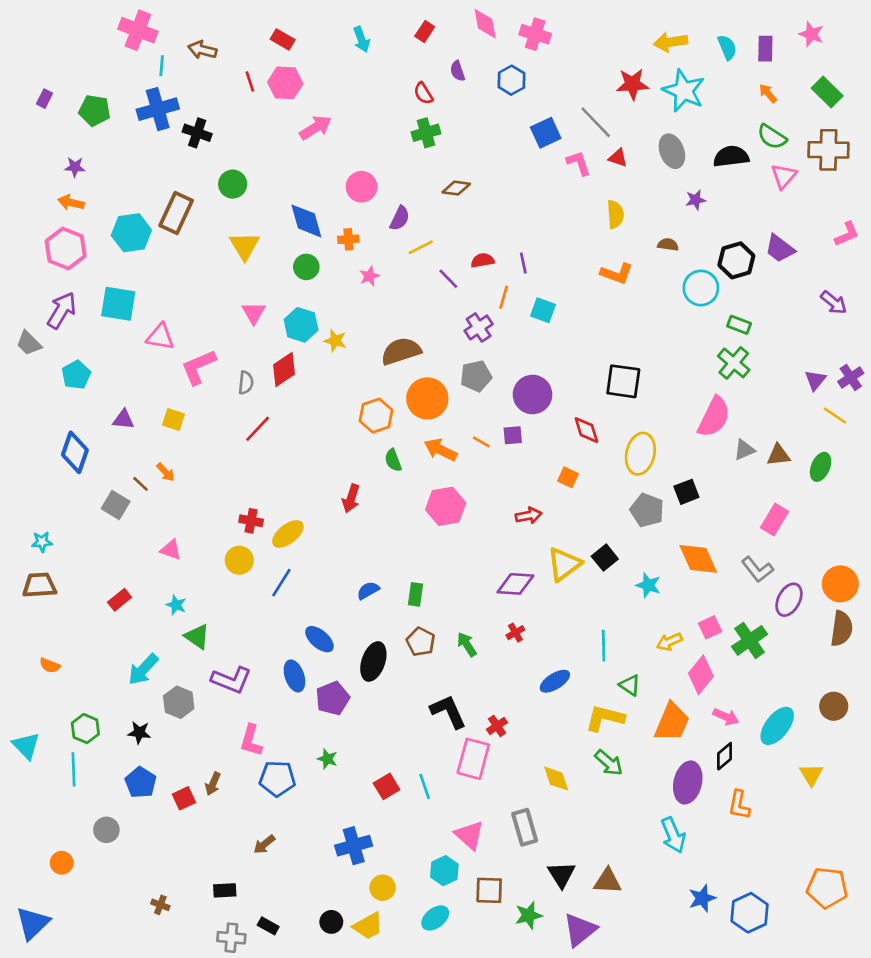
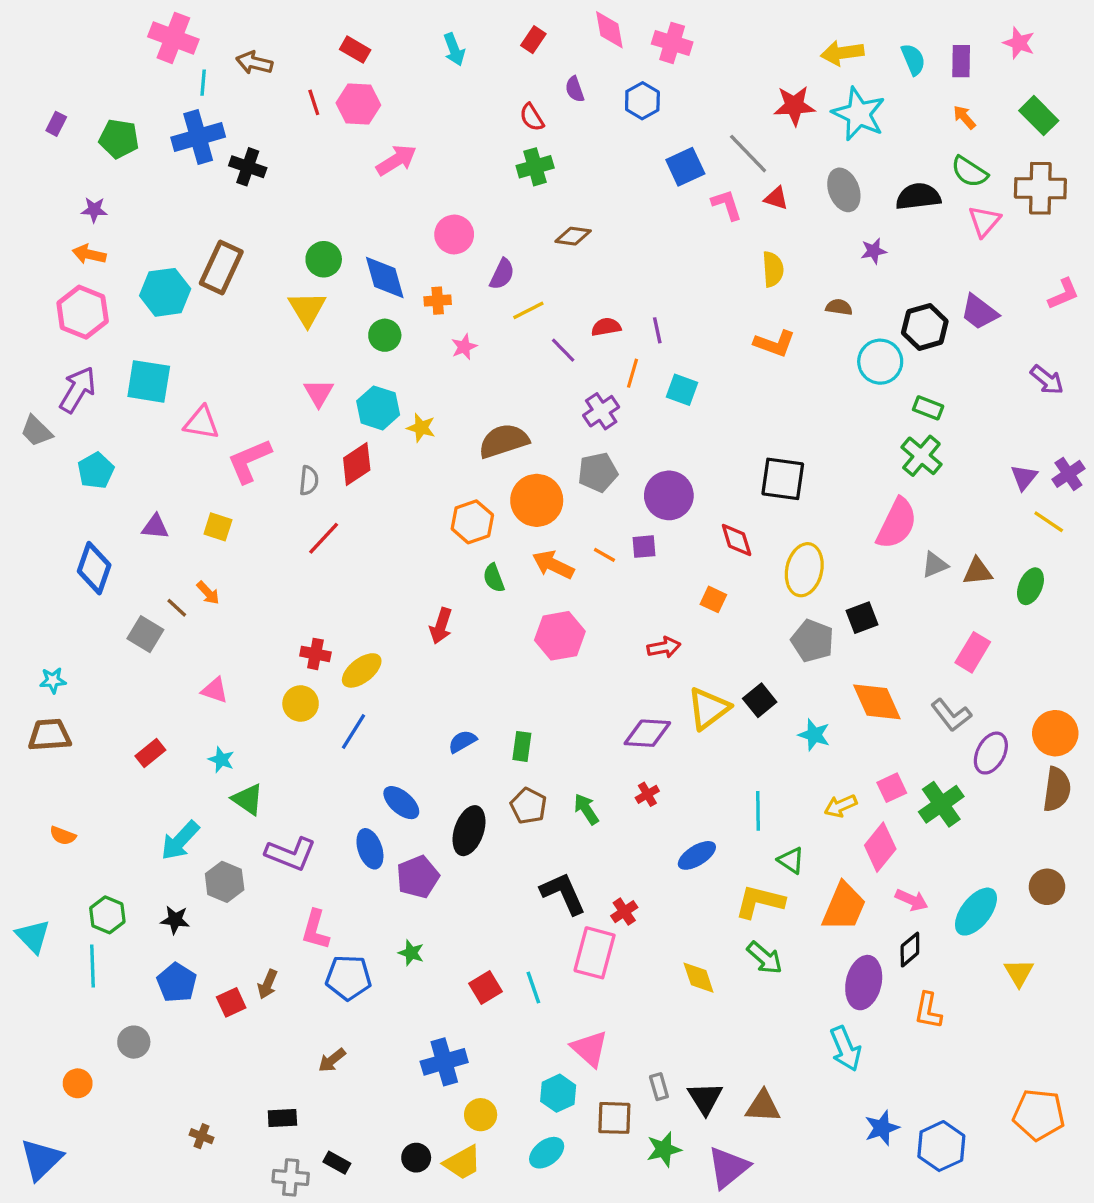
green circle: (233, 184) -> (324, 259), moved
gray rectangle: (525, 827) -> (659, 1087), moved, size x0.6

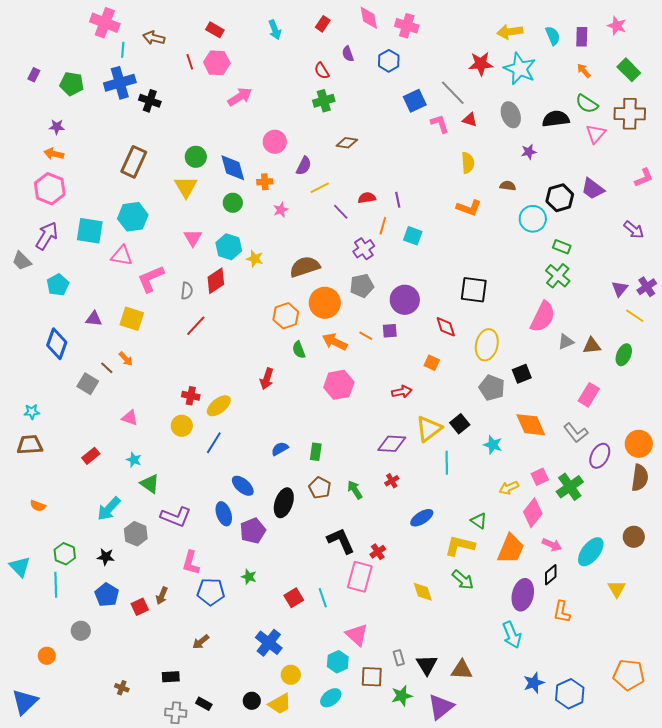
cyan hexagon: (165, 292) -> (133, 217), moved
yellow square: (218, 527) -> (132, 319), size x1.4
cyan line: (758, 811) -> (447, 463), moved
blue cross: (444, 1062) -> (269, 643), turned -36

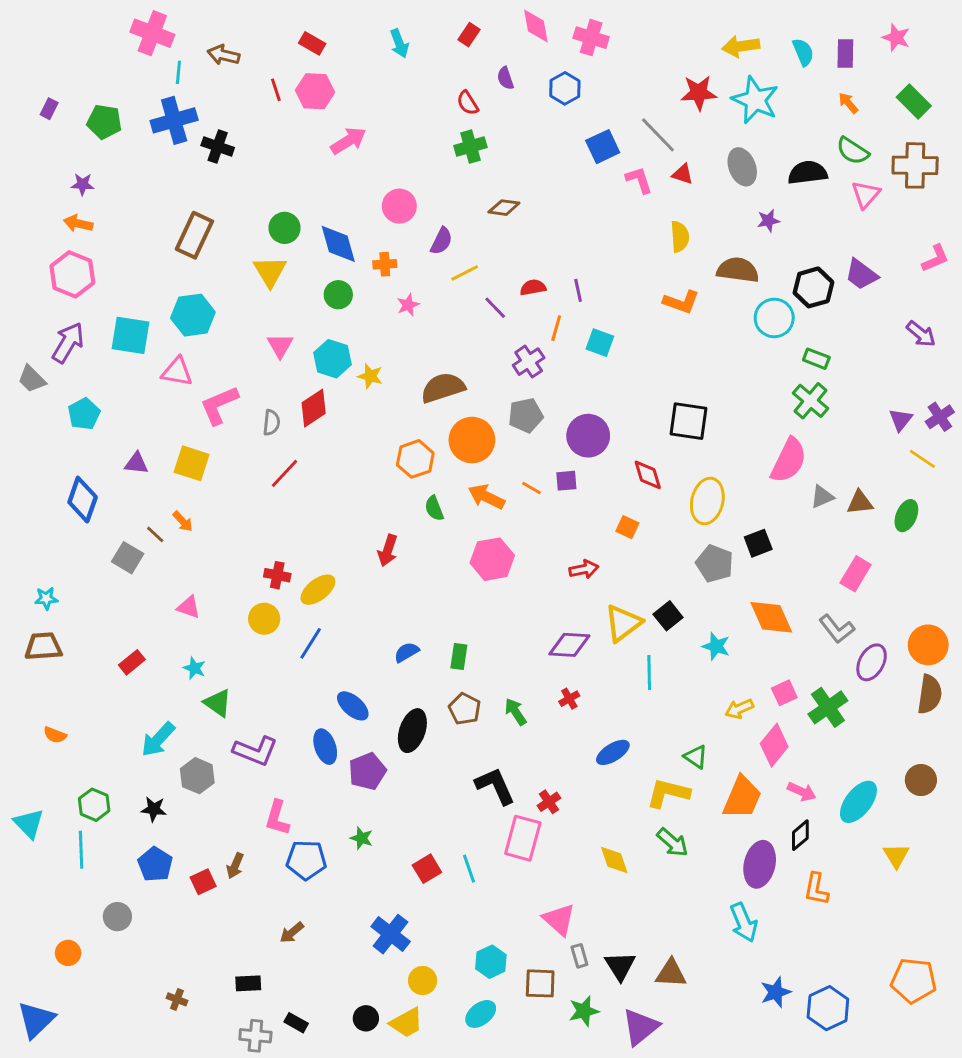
brown semicircle: (508, 186) -> (738, 270), size x1.8
pink triangle: (357, 635) -> (559, 920), moved

